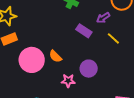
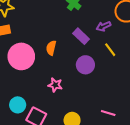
orange semicircle: (55, 56) -> (51, 48), moved, turned 48
purple circle: (89, 69) -> (85, 65), moved

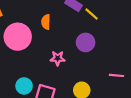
yellow line: (110, 50) -> (92, 14), moved
purple circle: (85, 65) -> (86, 42), moved

